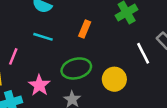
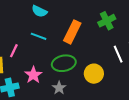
orange rectangle: (85, 29) -> (72, 32), size x1.6

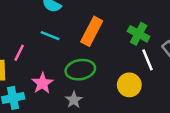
green cross: (107, 21) -> (139, 34), moved, turned -36
yellow circle: (94, 74) -> (129, 85), moved

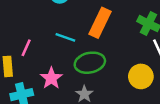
cyan line: (50, 36) -> (65, 37), moved

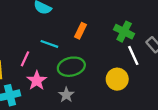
orange rectangle: (100, 23) -> (80, 31), size x0.6
pink line: (26, 48) -> (25, 59), moved

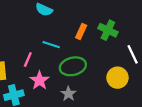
green cross: (124, 32) -> (108, 30), moved

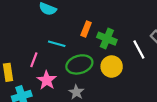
green cross: (108, 30) -> (107, 39), moved
yellow circle: (117, 78) -> (112, 67), moved

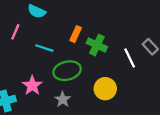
pink line: (34, 60) -> (15, 32), moved
yellow circle: (112, 67) -> (105, 89), moved

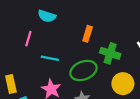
green cross: (97, 45) -> (110, 53), moved
cyan line: (44, 48) -> (50, 58), moved

